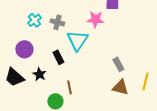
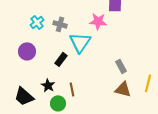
black rectangle: (58, 57) -> (61, 59), turned 64
black star: (39, 74) -> (48, 85), moved
black trapezoid: (14, 77) -> (24, 96), moved

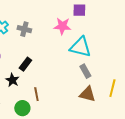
cyan triangle: (80, 42) -> (80, 47), moved, turned -50
black star: (48, 85) -> (12, 80), moved

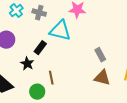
cyan triangle: (80, 47) -> (60, 31), moved

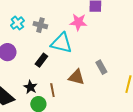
black star: (27, 64) -> (30, 87), moved
brown triangle: (102, 78) -> (76, 77), moved

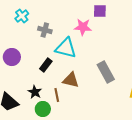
cyan cross: (17, 23) -> (22, 16), moved
gray rectangle: (101, 67) -> (106, 72), size x1.5
brown triangle: (76, 77) -> (71, 80), moved

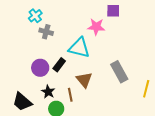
gray cross: (45, 30) -> (46, 32), moved
purple circle: (12, 57) -> (40, 68), moved
brown triangle: (71, 80) -> (84, 80), turned 36

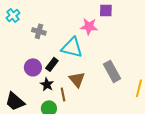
cyan cross: (35, 16) -> (13, 15), moved
black star: (48, 92) -> (47, 84), moved

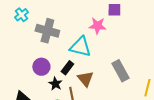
gray cross: (39, 31) -> (47, 31), size x1.6
black rectangle: (52, 64) -> (67, 68), moved

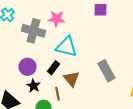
pink star: (97, 26) -> (56, 19), moved
black star: (55, 84) -> (34, 86), moved

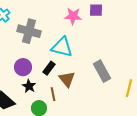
pink star: (56, 19) -> (73, 16), moved

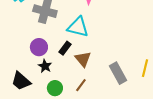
gray rectangle: (102, 71) -> (118, 73), moved
brown line: (53, 94) -> (81, 85), moved, turned 48

